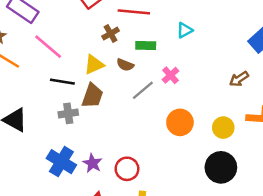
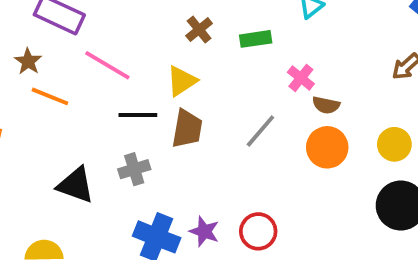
brown semicircle: (125, 65) -> (326, 105), moved
gray line: (143, 90) -> (260, 131), moved
gray cross: (68, 113) -> (134, 169), moved

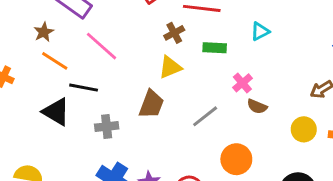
yellow triangle: (182, 81) -> (170, 67), moved
black line: (138, 115) -> (84, 88), moved
yellow circle: (394, 144) -> (304, 129), moved
orange circle: (327, 147) -> (236, 159), moved
black triangle: (76, 185) -> (56, 112), moved

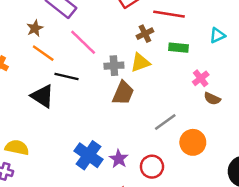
gray line: (205, 116) -> (165, 122), moved
gray cross: (107, 127) -> (114, 66), moved

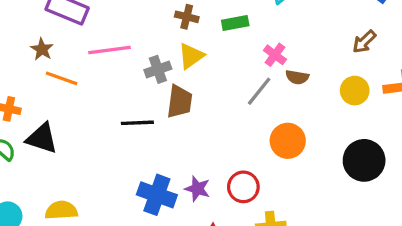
brown cross: (145, 34) -> (187, 17), turned -35
pink line: (83, 42) -> (110, 50), turned -36
black line: (67, 77) -> (137, 123), moved
black triangle: (42, 96) -> (42, 138), moved
gray line: (165, 122) -> (259, 91), moved

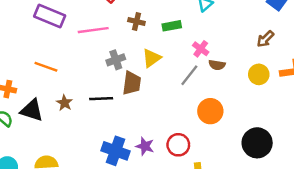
brown star: (42, 49) -> (64, 103), moved
pink line: (110, 50) -> (93, 30), moved
yellow triangle: (191, 56) -> (151, 58), moved
black circle: (364, 160) -> (257, 143), moved

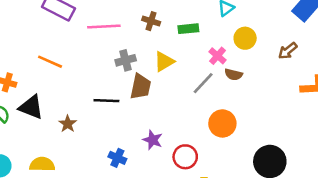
yellow circle: (259, 74) -> (245, 38), moved
brown star: (64, 103) -> (68, 124), moved
purple star: (145, 146) -> (153, 140), moved
blue cross: (116, 151) -> (117, 158), size x0.6

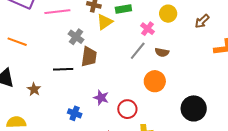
gray cross: (126, 60) -> (76, 37), turned -35
yellow triangle: (164, 62) -> (105, 22), moved
brown semicircle: (234, 74) -> (162, 52), moved

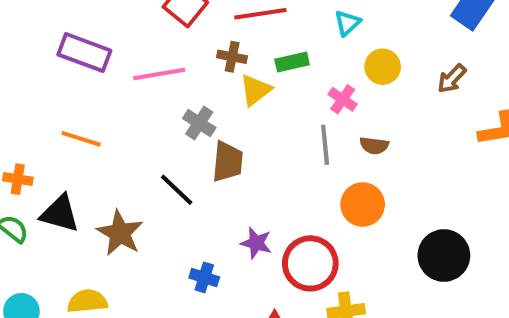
gray line: (138, 51) -> (325, 145), turned -42
black line: (63, 69) -> (177, 190), turned 48
brown star: (34, 89) -> (120, 233), size x1.6
red circle: (127, 109) -> (310, 263), size x1.4

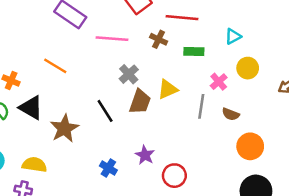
yellow triangle: (255, 90) -> (168, 89), moved
orange circle: (363, 204) -> (250, 146), moved
red circle: (310, 263) -> (174, 176), size x0.7

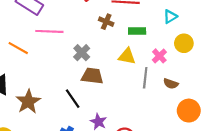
pink line: (112, 39) -> (49, 31), moved
yellow triangle: (168, 89) -> (127, 56), moved, turned 36
brown trapezoid: (140, 102) -> (92, 76), turned -100
black line: (105, 111) -> (73, 99), moved

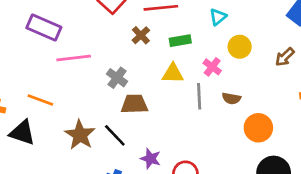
brown cross: (106, 22) -> (141, 35), turned 32
orange line: (18, 48) -> (40, 100), moved
brown star: (28, 102) -> (80, 135), moved

